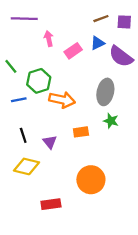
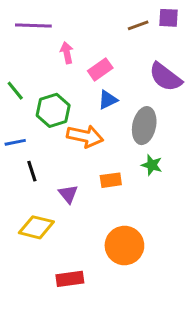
purple square: (124, 22) -> (168, 18), moved
blue triangle: (98, 43) -> (108, 100), moved
blue line: (19, 100) -> (15, 142), moved
black line: (23, 135) -> (32, 171), moved

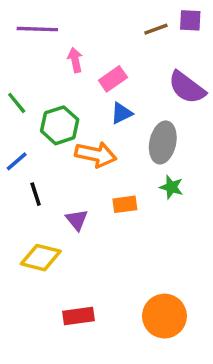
blue line: (15, 142) -> (17, 161), turned -30
orange circle: (124, 246) -> (164, 316), moved

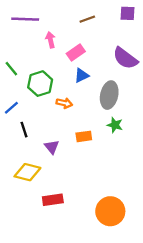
brown line: (156, 29) -> (87, 19), moved
orange arrow: (96, 155) -> (64, 103), size x0.6
red rectangle: (79, 316) -> (53, 200), moved

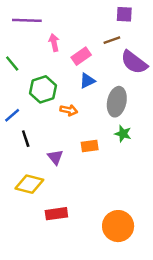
purple square: (128, 13) -> (124, 14), moved
brown line: (87, 19) -> (112, 40), moved
green line: (11, 69) -> (12, 64), moved

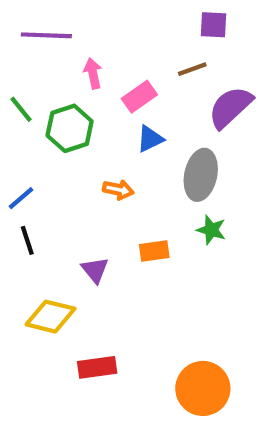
purple semicircle: (134, 62) -> (230, 107), turned 100
green hexagon: (43, 89) -> (70, 128), moved
black line: (26, 139) -> (27, 240), moved

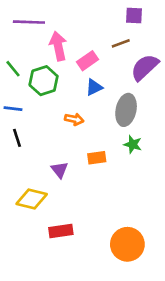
pink arrow: (93, 73) -> (58, 46), size x1.5
blue line: (21, 198) -> (13, 109), moved, turned 48
black line: (27, 240) -> (17, 138), moved

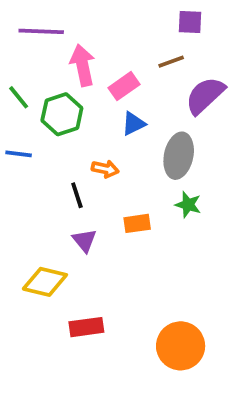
black line: (17, 138) -> (77, 195), moved

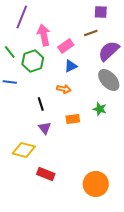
purple line: (41, 31) -> (22, 17), turned -70
gray ellipse: (179, 156) -> (109, 80), moved, turned -55
orange arrow: (105, 169) -> (64, 89), moved
red rectangle: (86, 327) -> (46, 174), turned 30

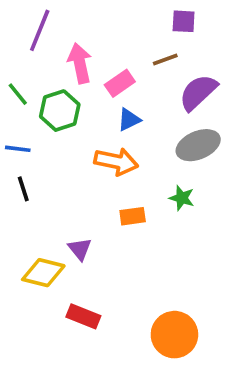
gray ellipse: (109, 80) -> (198, 145), turned -70
orange arrow: (64, 89) -> (116, 162), size x1.6
black line: (41, 104) -> (23, 189), moved
purple triangle: (45, 128) -> (80, 249), moved

